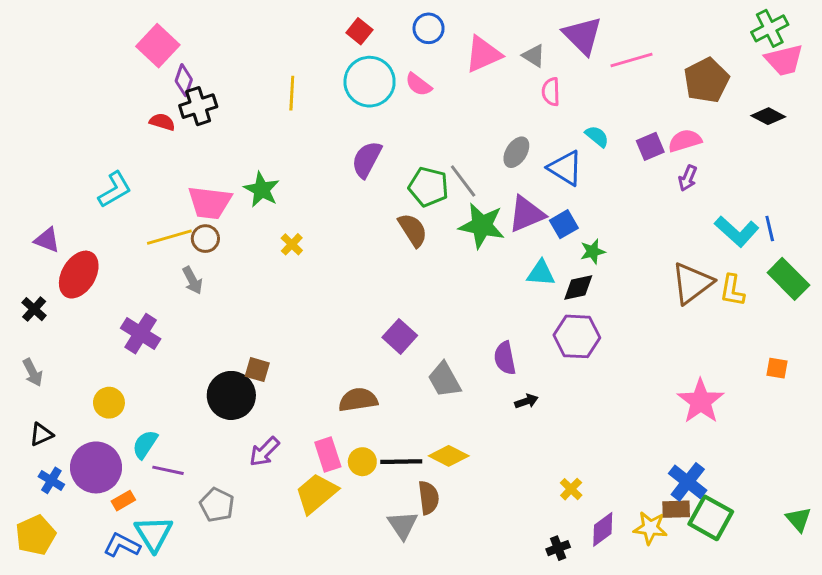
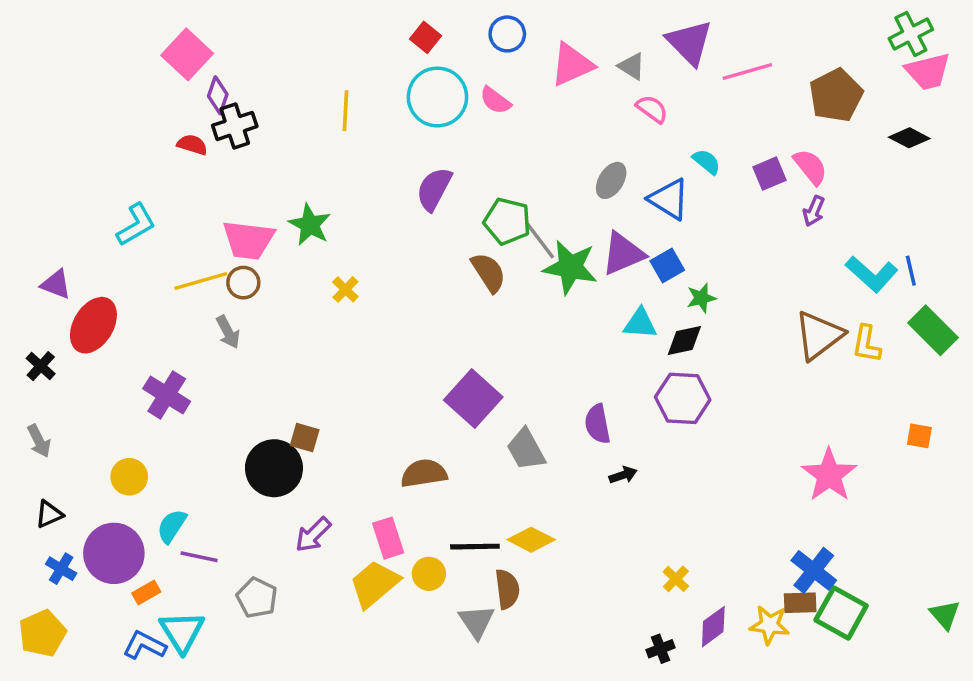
pink semicircle: (551, 92) -> (652, 109), turned 128
pink semicircle: (685, 141) -> (810, 167), turned 68
gray line: (463, 181) -> (540, 240), moved
purple square: (400, 336) -> (473, 398), size x1.4
yellow circle: (362, 462) -> (429, 574), moved

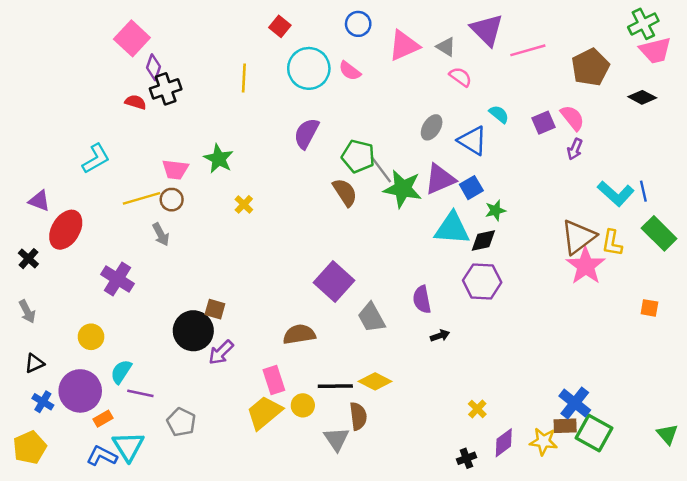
red square: (426, 37) -> (280, 26), moved
pink trapezoid: (248, 240) -> (175, 169), size x0.7
cyan triangle: (640, 323) -> (452, 228), size x1.5
pink star: (829, 475) -> (586, 266), moved
purple arrow: (313, 535) -> (221, 352), moved

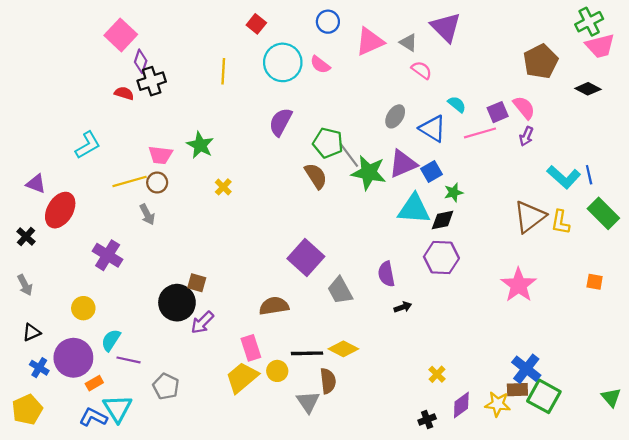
pink line: (528, 50) -> (480, 133), moved
pink star: (586, 266) -> (519, 285), moved

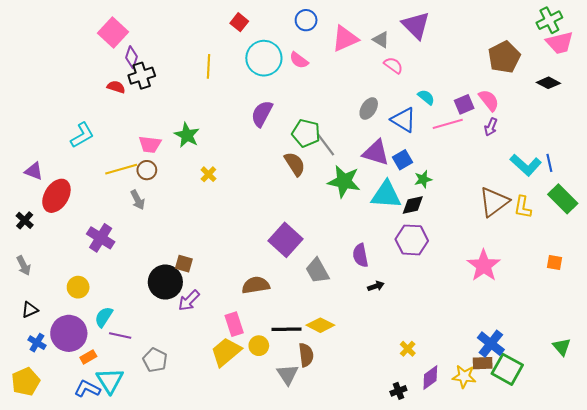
purple triangle: (403, 164) -> (376, 153), turned 40
green star: (369, 173) -> (344, 181), moved
green triangle: (611, 397) -> (562, 347), moved

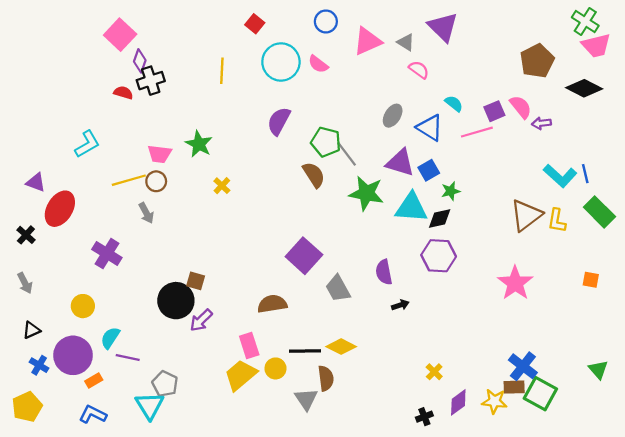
green cross: (549, 20) -> (585, 21), turned -30
black diamond: (548, 83) -> (584, 88), size x1.4
purple arrow: (491, 127) -> (541, 123), moved, turned 60
cyan triangle: (110, 381) -> (150, 406), moved

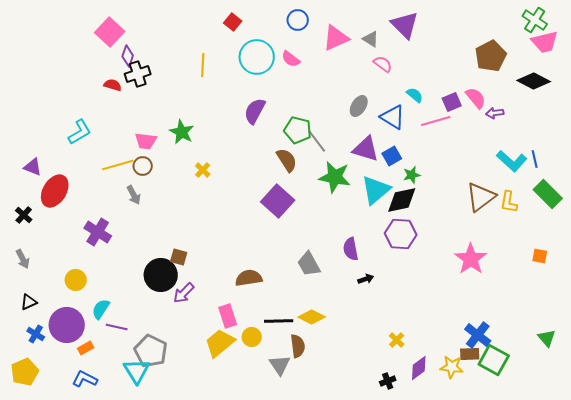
cyan triangle: (411, 208) -> (376, 190), turned -44
black diamond: (440, 218) -> (402, 200), size x1.4
purple square: (304, 256) -> (278, 201), moved
gray pentagon: (165, 384) -> (151, 351), size x1.4

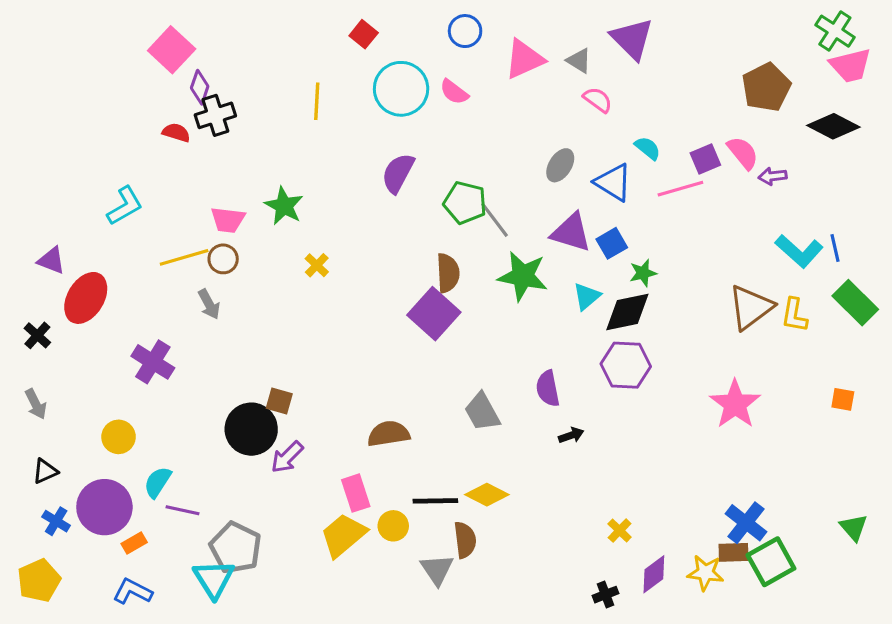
brown semicircle: (287, 160) -> (448, 273), moved, turned 30
cyan triangle: (376, 190) -> (587, 296), size x0.6
green square: (494, 360) -> (771, 562), turned 32

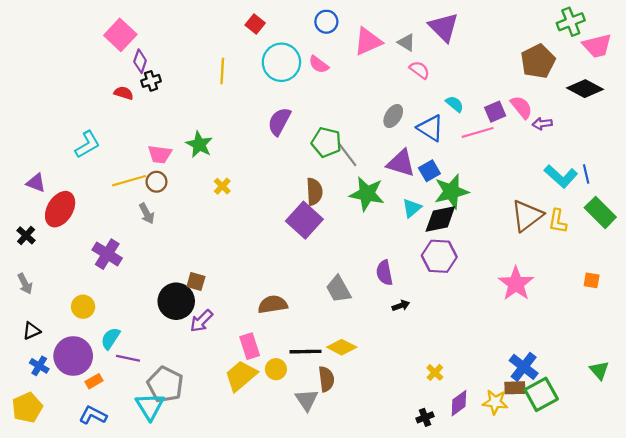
green cross: (835, 31) -> (571, 22), moved, turned 36
black cross: (215, 115) -> (151, 81), size x0.7
green star: (643, 273) -> (451, 192), size x1.8

